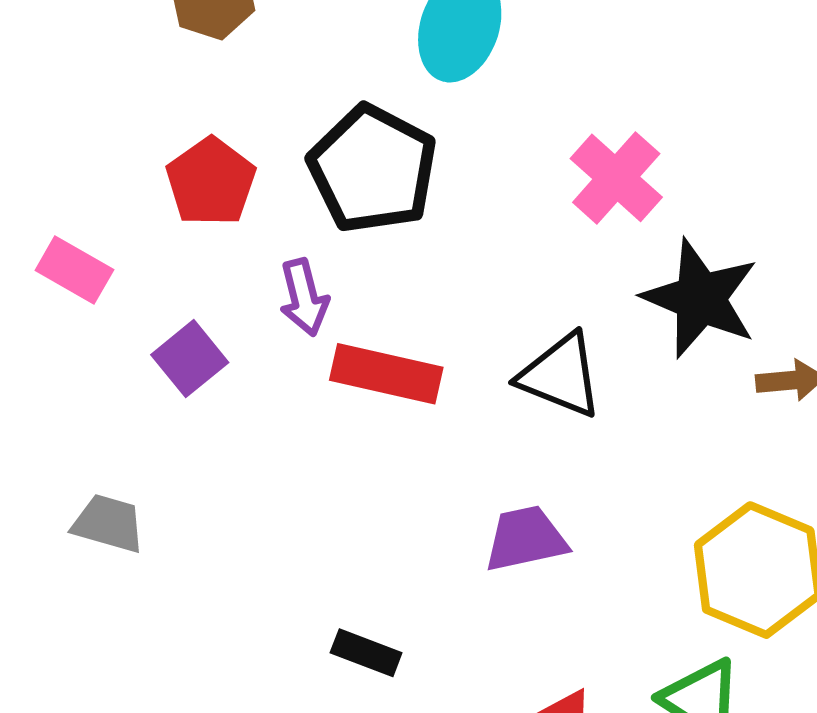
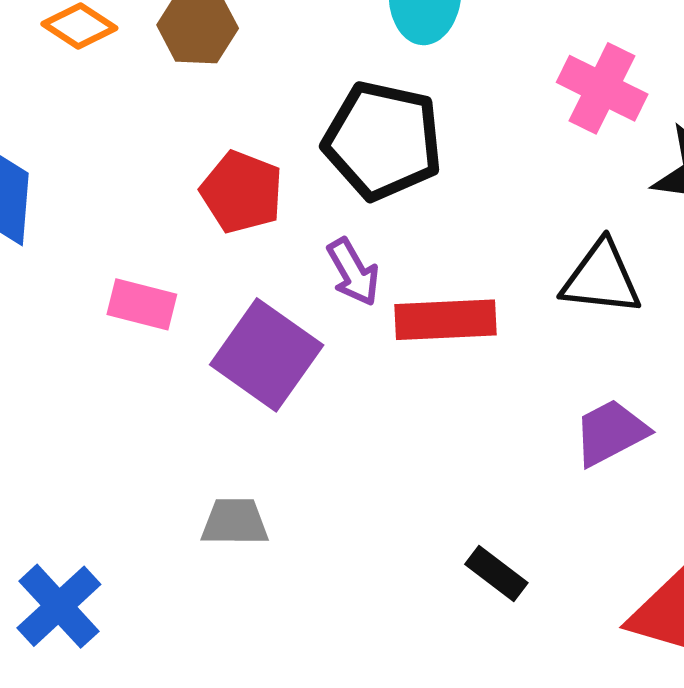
purple square: (190, 359) -> (267, 355), size x1.6
black rectangle: (366, 653) -> (496, 573), turned 32

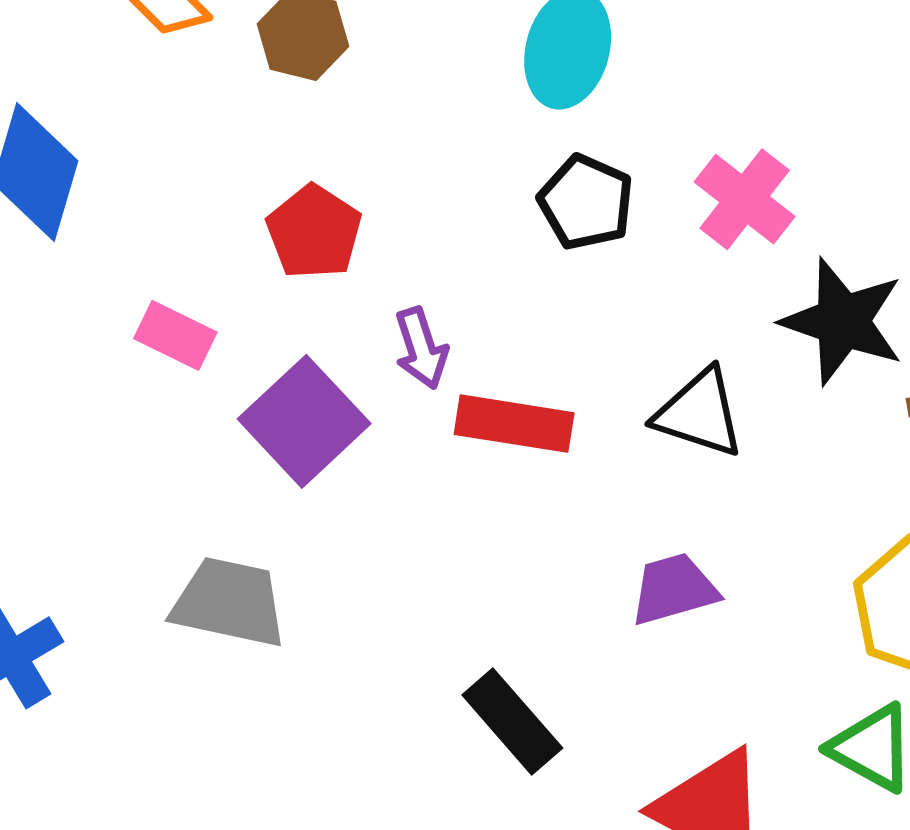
black pentagon: (383, 141) -> (586, 202), moved, size x0.7
gray trapezoid: (235, 522) -> (229, 602), size x1.5
black rectangle: (496, 573) -> (512, 722), size x1.5

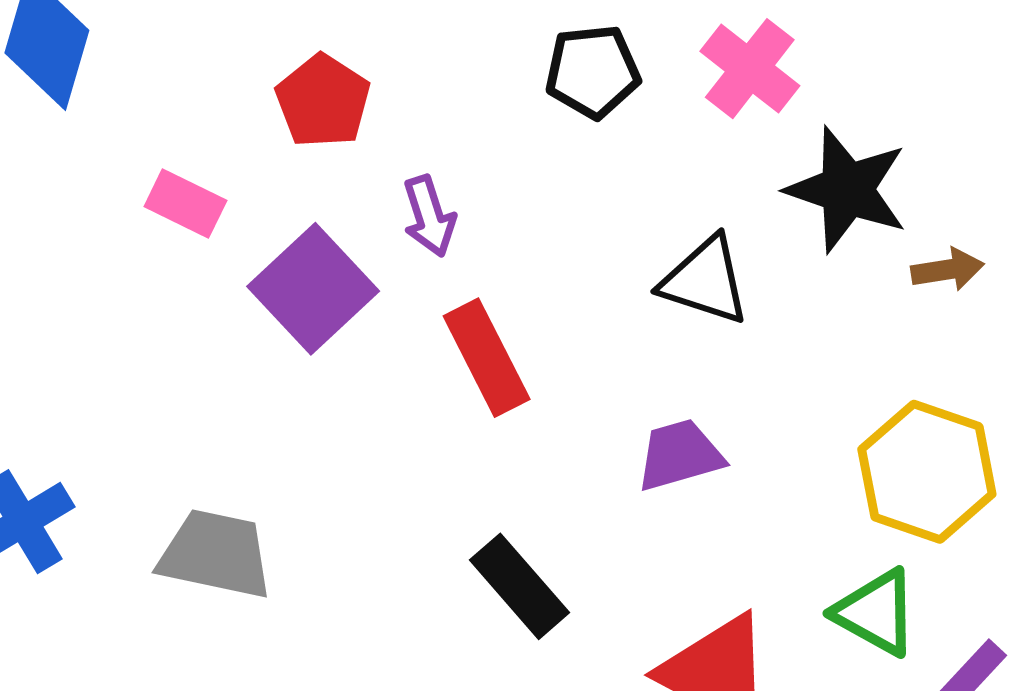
black pentagon: (586, 202) -> (593, 71), turned -30
red rectangle: (514, 424) -> (487, 358), moved, turned 54
gray trapezoid: (229, 602) -> (216, 554), moved

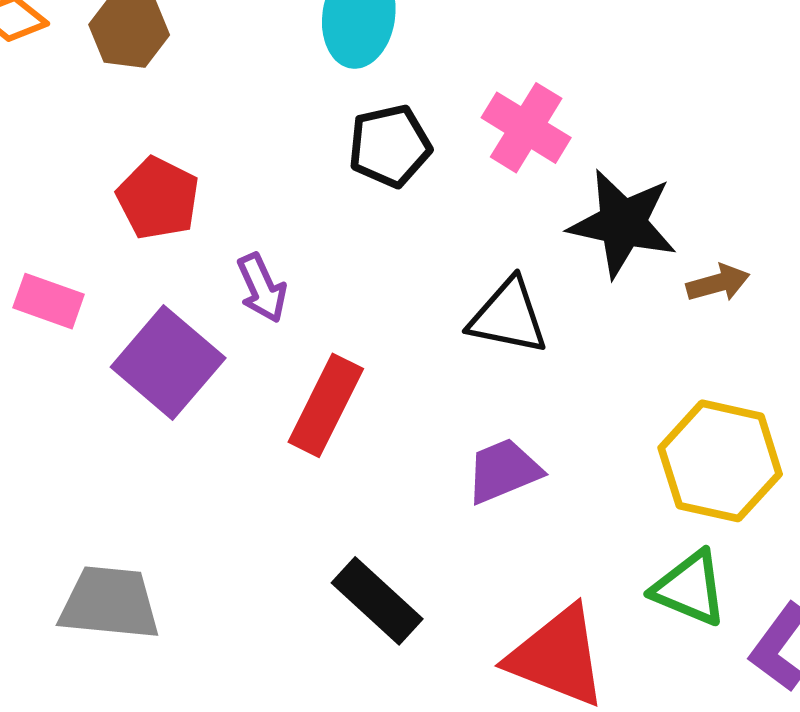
red rectangle: (487, 358) -> (326, 405), turned 60

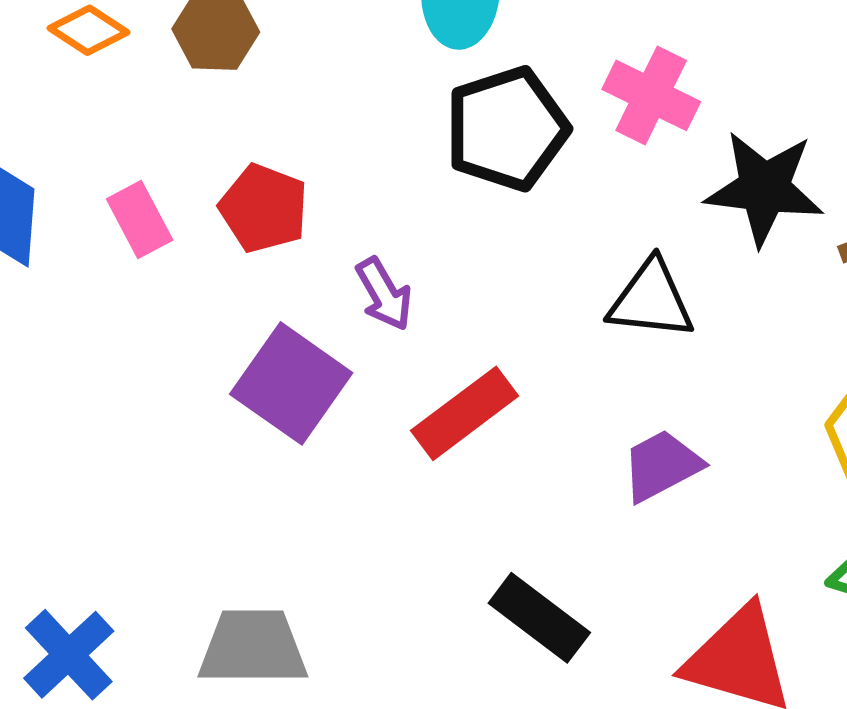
black pentagon: (390, 146) -> (507, 129), size x1.4
pink rectangle: (49, 301) -> (140, 219), moved, turned 48
red rectangle: (326, 405) -> (465, 413), turned 32

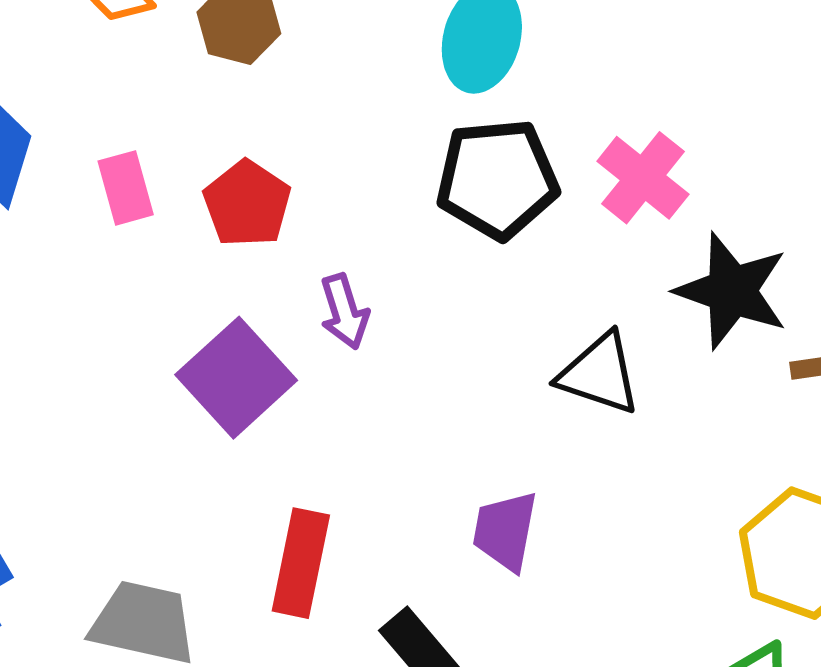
red rectangle: (465, 413) -> (301, 563), moved, turned -54
purple trapezoid: (662, 466) -> (505, 531), moved, turned -64

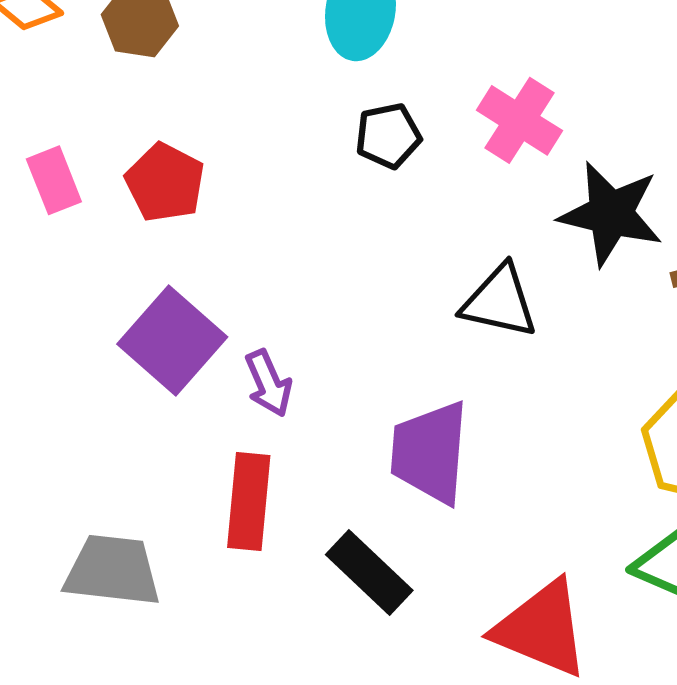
black pentagon: (497, 179) -> (388, 136), size x0.6
purple arrow: (344, 312) -> (268, 383), moved
purple trapezoid: (505, 531) -> (430, 452), size x1.4

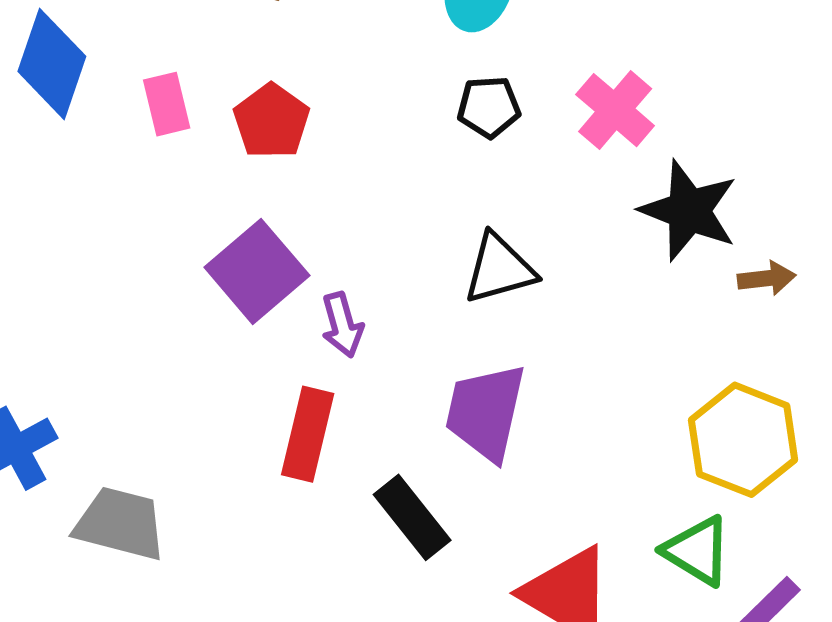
black triangle: (499, 302) -> (499, 269), moved, turned -36
gray trapezoid: (112, 571) -> (120, 524), moved

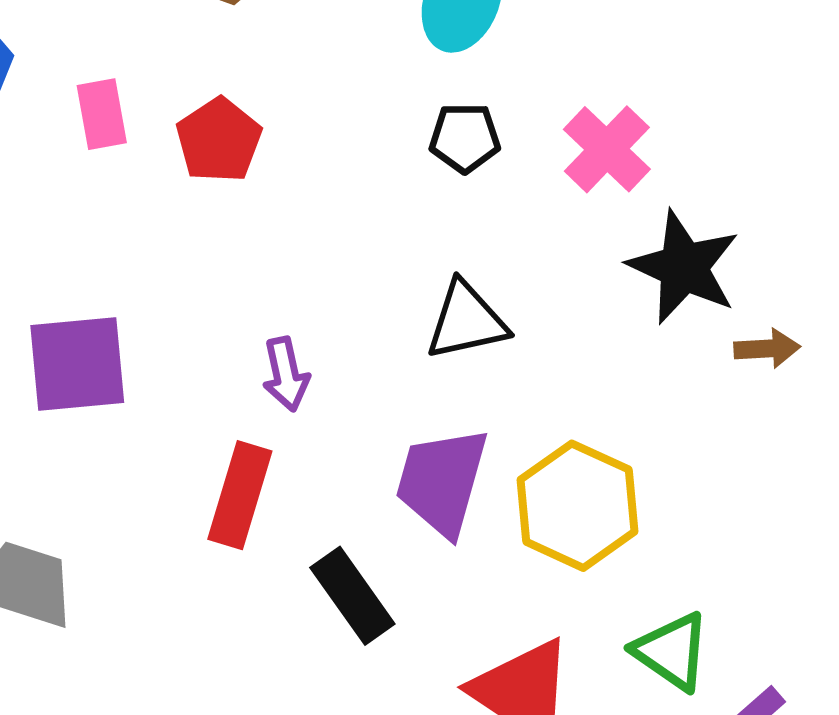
purple square: (257, 271) -> (77, 364), moved, turned 32
yellow hexagon: (743, 440) -> (577, 506), moved

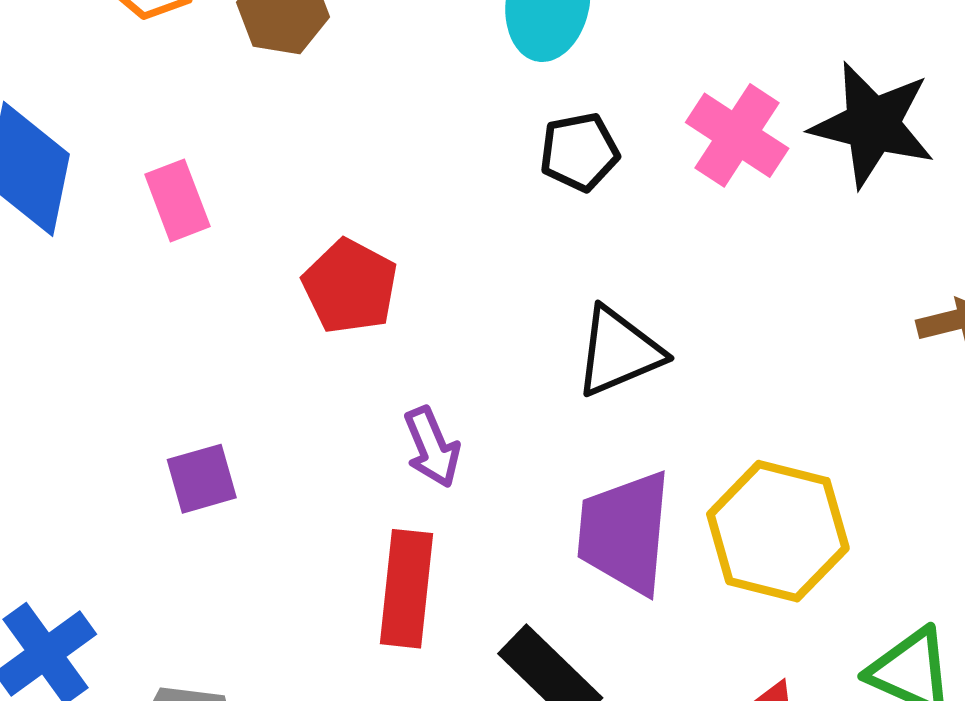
red pentagon: (219, 140) -> (350, 286), moved
black star: (684, 267) -> (872, 125), moved
purple square: (77, 364) -> (202, 479), size x0.6

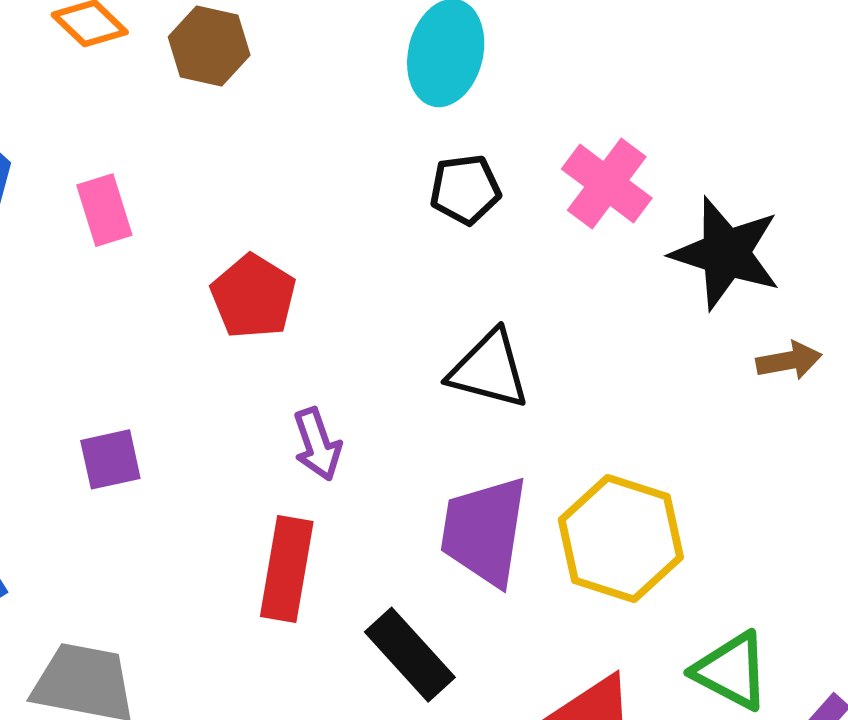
black star: (872, 125) -> (726, 253), moved
black triangle: (619, 352) -> (489, 370), turned 34

